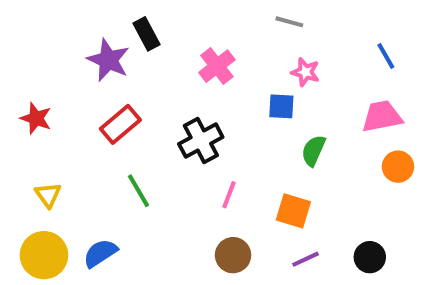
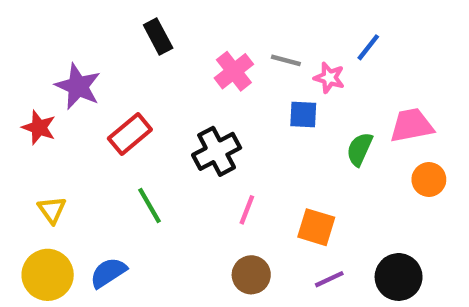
gray line: (289, 22) -> (286, 60), moved
blue line: (386, 56) -> (368, 47), moved, turned 68
purple star: (108, 60) -> (78, 86), moved
green semicircle: (313, 151) -> (360, 149), moved
black circle: (370, 257) -> (399, 277), size x1.4

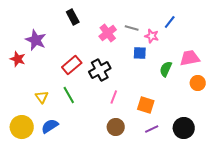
red rectangle: (130, 134) -> (72, 65), moved
yellow triangle: (52, 210) -> (42, 97), moved

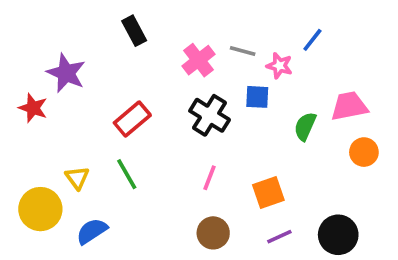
black cross: (100, 70) -> (210, 115), moved, turned -30
orange square: (146, 105) -> (268, 193), turned -36
yellow circle: (22, 127) -> (40, 209), moved

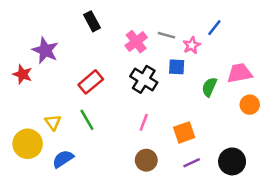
pink star: (279, 66) -> (192, 45), turned 30

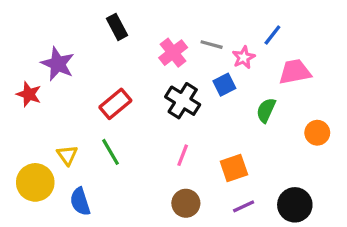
blue square: (177, 67) -> (224, 85), turned -30
pink trapezoid: (240, 73) -> (295, 72), moved
blue semicircle: (63, 159) -> (80, 202), turned -75

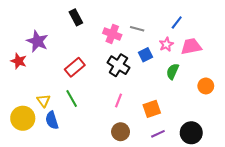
pink cross: (173, 53) -> (112, 34), turned -30
pink star: (244, 57) -> (166, 44), moved
blue semicircle: (80, 202) -> (52, 120), moved

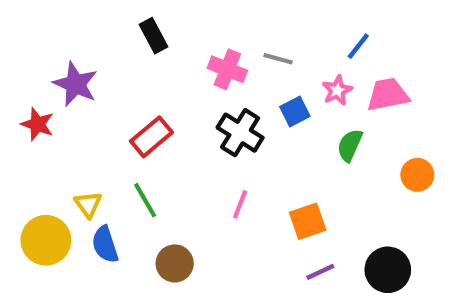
brown circle: (121, 132) -> (175, 263), moved

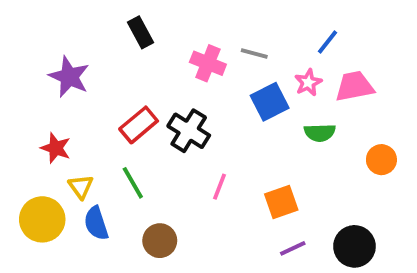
blue square: (295, 112) -> (270, 102), size x1.4
red star: (37, 124) -> (56, 148), moved
black cross: (240, 133) -> (189, 131), moved
green semicircle: (350, 145) -> (320, 133), turned -116

